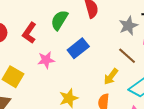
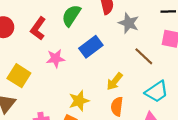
gray star: (128, 26) -> (129, 23), moved, turned -30
yellow arrow: (111, 77) -> (115, 81), moved

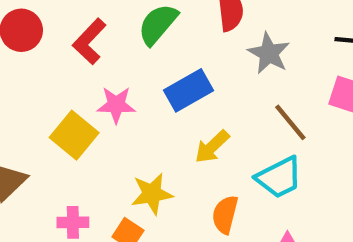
yellow square: (19, 76) -> (74, 135), moved
yellow arrow: (115, 81) -> (212, 147), moved
cyan trapezoid: (157, 92) -> (279, 177), moved

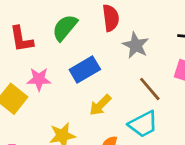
red L-shape: (89, 41) -> (21, 39), turned -52

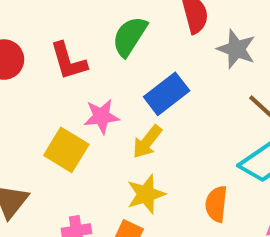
yellow arrow: (100, 105) -> (147, 142), moved

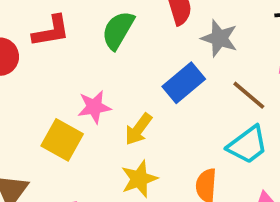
red L-shape: (68, 61) -> (51, 31), moved, turned -81
blue rectangle: (167, 94) -> (184, 83), moved

